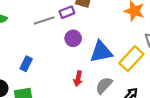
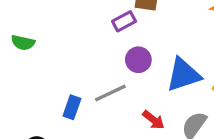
gray line: (44, 21) -> (110, 93), moved
red arrow: (78, 79) -> (153, 120), turned -56

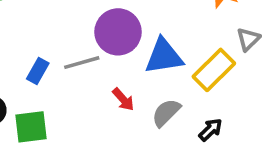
purple circle: (138, 60) -> (118, 32), size x1.6

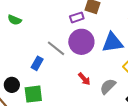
blue triangle: (164, 56) -> (112, 43), moved
gray line: (82, 63) -> (56, 48), moved, turned 54

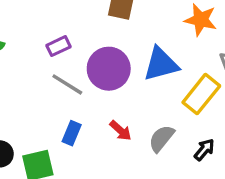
purple rectangle: (77, 17) -> (58, 46), moved
blue rectangle: (37, 63) -> (72, 133), moved

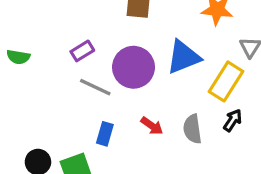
gray semicircle: (161, 138) -> (192, 129), turned -40
black arrow: (204, 150) -> (233, 120), moved

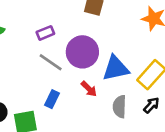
blue triangle: (183, 57) -> (116, 68), moved
red arrow: (152, 126) -> (89, 89), moved

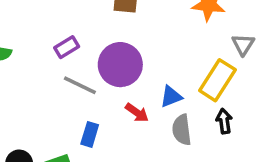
blue triangle: (116, 68) -> (171, 97), moved, size x0.6
black arrow: (151, 105) -> (224, 121), turned -42

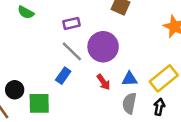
blue rectangle: (90, 134) -> (63, 76), moved

